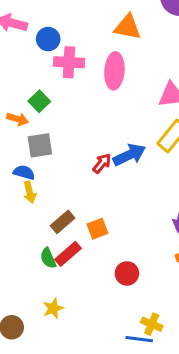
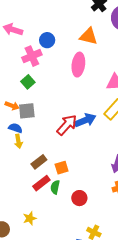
blue circle: (48, 39) -> (47, 40), moved
pink cross: (69, 62) -> (32, 56), moved, turned -30
orange arrow: (18, 119) -> (12, 106), moved
red arrow: (102, 163) -> (67, 125), size x1.6
green semicircle: (48, 258) -> (55, 187), moved, turned 32

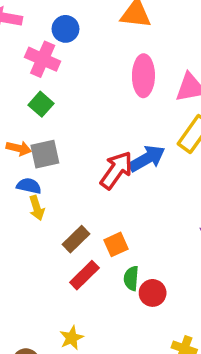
pink cross: (32, 56) -> (43, 59), turned -36
pink ellipse: (78, 65) -> (143, 76), moved
green semicircle: (55, 187) -> (131, 278), moved

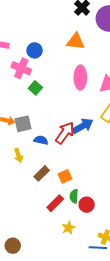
green square: (41, 104) -> (35, 88), moved
blue semicircle: (29, 186) -> (41, 140), moved
red rectangle: (84, 275) -> (55, 203), moved
yellow star: (72, 338) -> (68, 228), moved

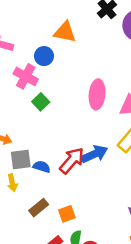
orange triangle: (76, 41) -> (65, 32), moved
gray square: (23, 124) -> (21, 160), moved

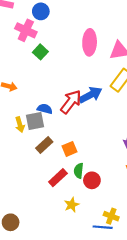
gray square: (21, 160) -> (35, 121), moved

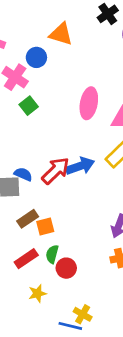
brown rectangle: (44, 145) -> (28, 219), moved

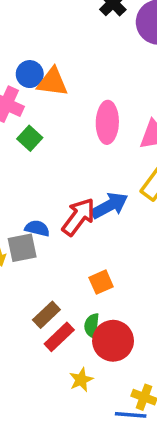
orange triangle: (61, 34) -> (52, 82), moved
brown rectangle: (28, 219) -> (46, 315), moved
orange square: (45, 227) -> (101, 282), moved
red circle: (66, 268) -> (113, 341), size x1.5

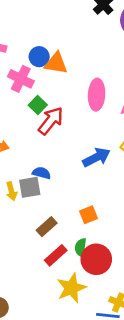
red arrow: (79, 217) -> (51, 121), moved
brown rectangle: (46, 315) -> (47, 227), moved
yellow star: (81, 380) -> (71, 288), size x1.6

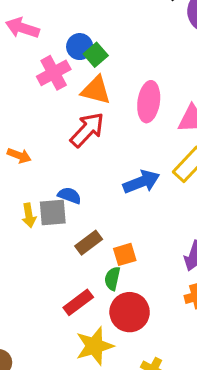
orange triangle: (56, 63) -> (96, 90), moved
pink cross: (21, 79) -> (54, 73), turned 30
green square: (38, 105) -> (96, 55), moved
brown rectangle: (47, 227) -> (89, 243), moved
green semicircle: (81, 247) -> (112, 279), moved

